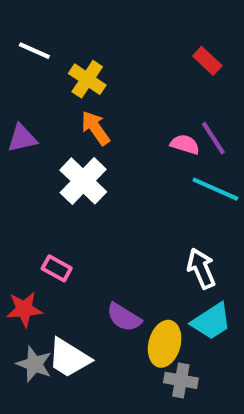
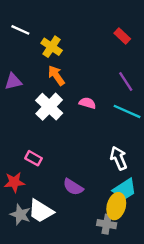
pink semicircle: (185, 144) -> (87, 103), moved
yellow ellipse: (165, 344) -> (116, 206), moved

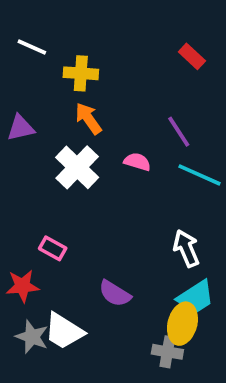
yellow cross: (52, 47) -> (81, 73), turned -30
purple line: (126, 81) -> (179, 132), moved

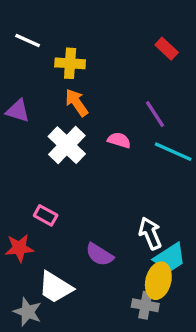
purple triangle: (21, 128) -> (18, 111), turned 30
white arrow: (186, 248) -> (150, 233), moved
gray star: (32, 337) -> (28, 312), moved

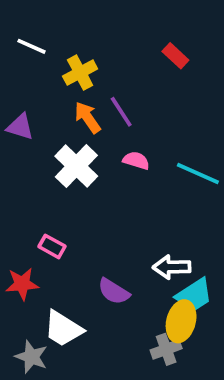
red rectangle: (167, 49) -> (175, 56), moved
yellow cross: (70, 63) -> (80, 73), turned -32
purple line: (155, 114) -> (121, 112), moved
white arrow: (150, 233) -> (172, 267), turned -68
gray cross: (145, 305) -> (166, 349), turned -30

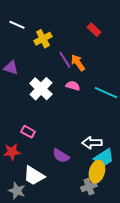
orange arrow: (88, 117) -> (78, 63), moved

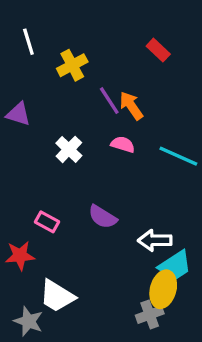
white line: (17, 25) -> (28, 42), turned 49
white cross: (41, 89) -> (69, 149), size x0.7
purple semicircle: (61, 156) -> (103, 217), moved

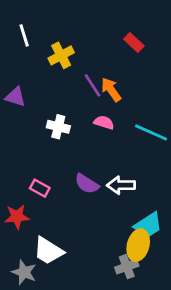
white cross: (69, 149) -> (58, 127), turned -30
white arrow: (155, 240) -> (121, 185), moved

